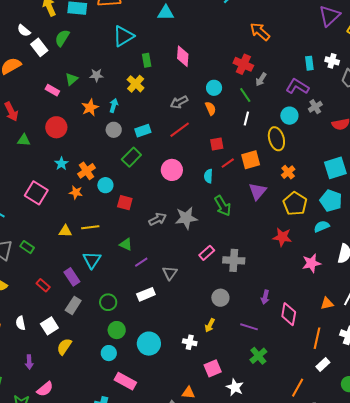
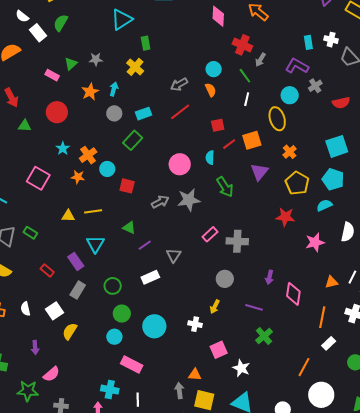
pink diamond: (183, 56) -> (218, 16), moved
pink circle: (172, 170) -> (180, 164), moved

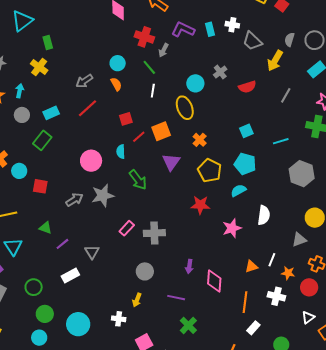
purple L-shape: (297, 66) -> (183, 29), moved
cyan square: (337, 146) -> (246, 131), size x0.6

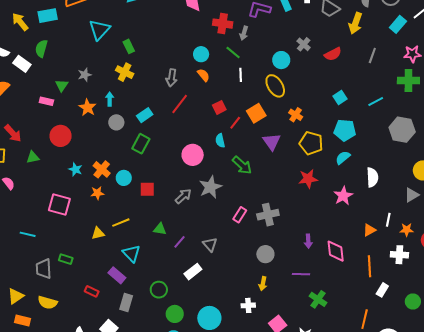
gray arrow: (84, 81) -> (172, 78), turned -36

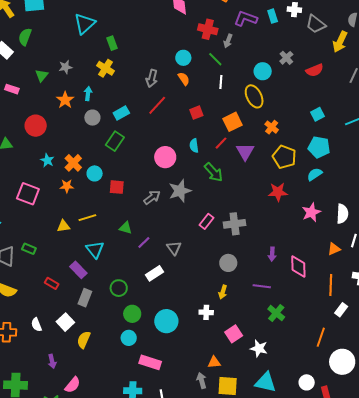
pink rectangle: (46, 101) -> (12, 89), moved
red line: (235, 123) -> (221, 143), moved
white semicircle: (372, 177) -> (342, 214), moved

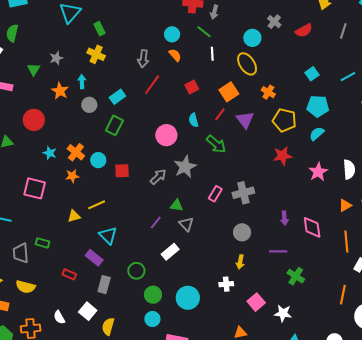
green triangle: (126, 228) -> (177, 205), moved

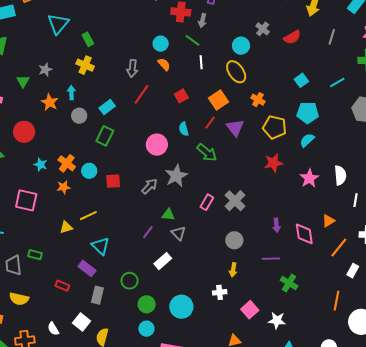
gray cross: (243, 193) -> (235, 201), turned -30
orange triangle: (345, 205) -> (328, 221), moved
orange line: (346, 242) -> (339, 247), turned 45

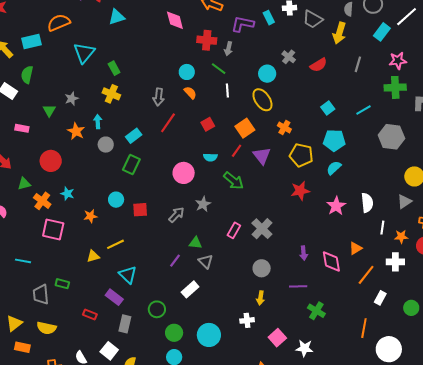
cyan semicircle: (184, 129) -> (210, 157), turned -72
orange cross: (67, 163) -> (42, 201), moved
gray star: (176, 176) -> (203, 204), size x0.7

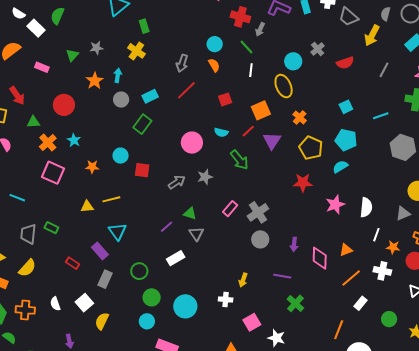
gray circle: (262, 268) -> (260, 239), moved
yellow semicircle: (46, 328) -> (27, 268), turned -72

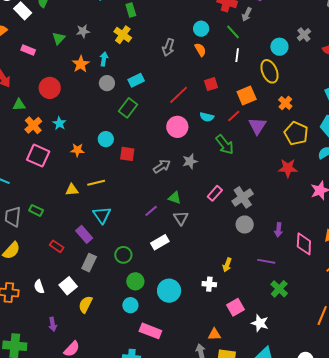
red line: (186, 90) -> (179, 95), moved

